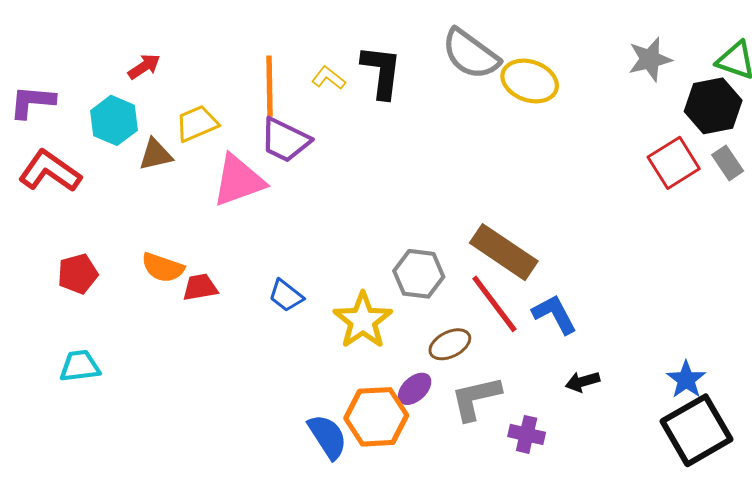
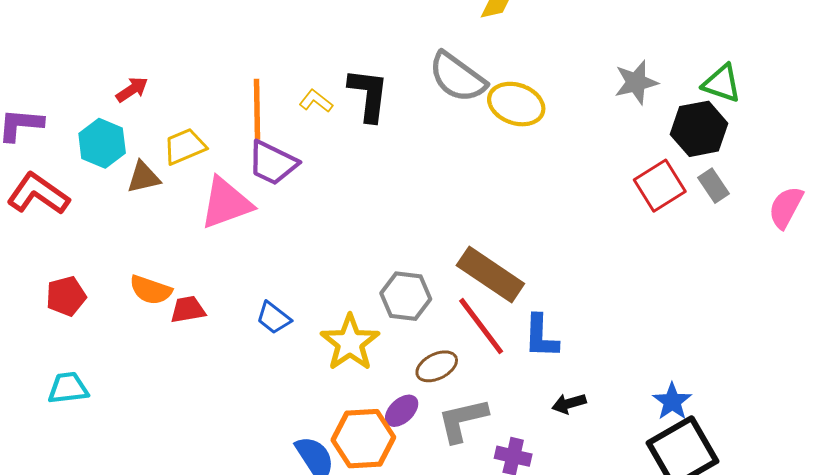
blue L-shape: (555, 314) -> (541, 336), turned -150

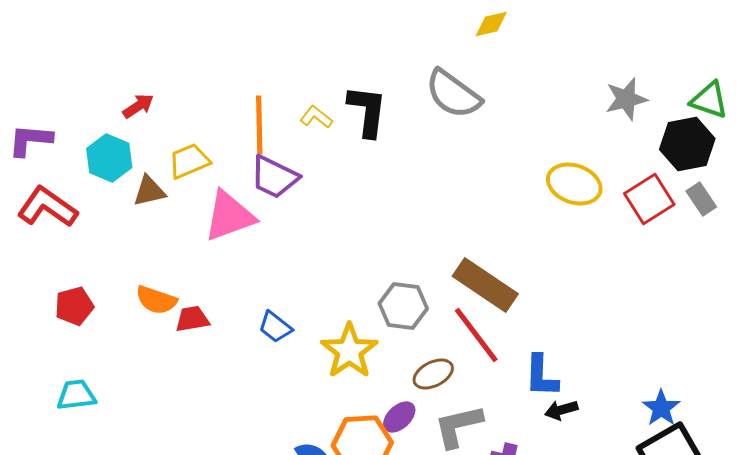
yellow ellipse: (516, 104) -> (574, 184), moved
blue L-shape: (541, 336) -> (541, 376), moved

